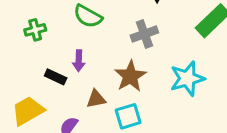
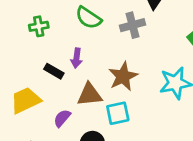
gray cross: (144, 34) -> (133, 25), moved
brown triangle: (96, 99) -> (90, 95), size x1.4

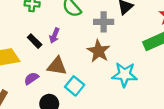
brown star: (123, 76) -> (99, 51), moved, turned -30
cyan square: (118, 113) -> (75, 86), turned 36

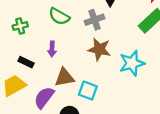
black rectangle: (35, 41) -> (26, 62), moved
purple semicircle: (31, 78) -> (44, 98), size x1.5

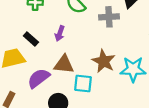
brown star: (99, 49) -> (104, 61), moved
cyan square: (88, 91) -> (83, 84), turned -30

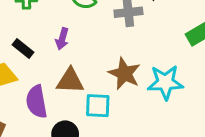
purple semicircle: (39, 78) -> (36, 102), turned -60

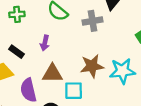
brown star: (124, 74) -> (92, 66), turned -30

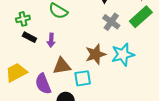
gray cross: (92, 21) -> (111, 22), moved, turned -36
black rectangle: (17, 52) -> (30, 37), moved

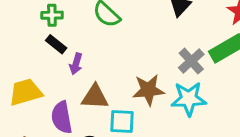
gray cross: (111, 22) -> (191, 61), moved
purple arrow: (51, 40) -> (76, 64), moved

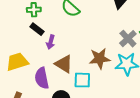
brown triangle: (95, 97) -> (64, 64), turned 30

